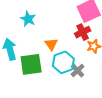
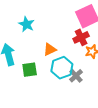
orange triangle: (51, 44) -> (50, 50), turned 40
green square: (31, 64) -> (30, 70), size x0.7

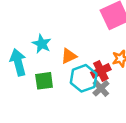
cyan star: (26, 24) -> (42, 44), moved
red cross: (81, 37) -> (101, 71), moved

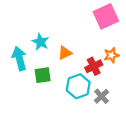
cyan hexagon: (84, 78) -> (78, 86), moved
gray cross: (101, 88) -> (101, 96), moved

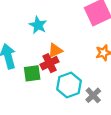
cyan star: (40, 42) -> (38, 25), moved
red cross: (94, 66) -> (49, 63), moved

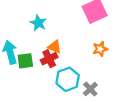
orange triangle: (55, 50) -> (55, 47), turned 48
green square: (32, 73) -> (25, 61), moved

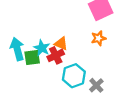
cyan star: (38, 23) -> (42, 48), moved
orange star: (100, 49) -> (98, 38), moved

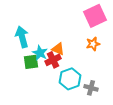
cyan arrow: (17, 49) -> (22, 37), moved
gray cross: (96, 85) -> (91, 88), turned -32

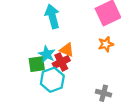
cyan arrow: (22, 37) -> (52, 16), moved
cyan hexagon: (70, 79) -> (52, 80), moved

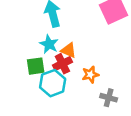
orange star: (106, 44) -> (90, 75), moved
cyan star: (47, 54) -> (49, 44), moved

